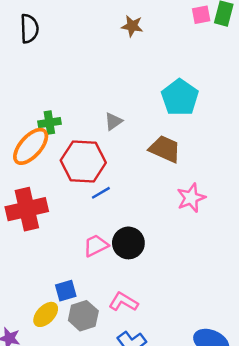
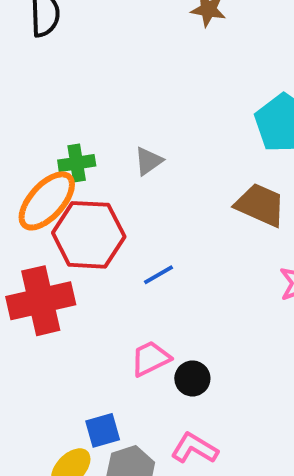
gray triangle: (113, 121) -> (149, 161), moved
red hexagon: (83, 161) -> (89, 235), moved
black circle: (128, 243) -> (192, 378), moved, size x0.7

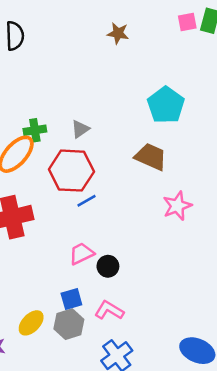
red hexagon: (89, 235) -> (71, 171), moved
blue square: (103, 430) -> (71, 299), moved

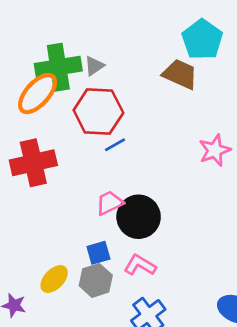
gray triangle: (80, 129) -> (94, 66), moved
green cross: (35, 130) -> (58, 67), size x1.8
brown trapezoid: (151, 157) -> (180, 74), moved
black circle: (108, 266) -> (139, 217), size x1.8

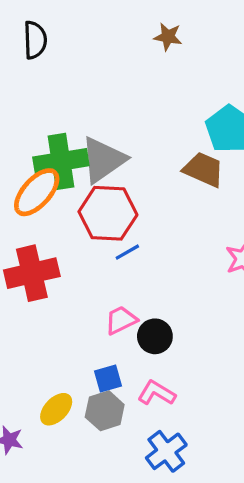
gray triangle: (94, 66) -> (103, 160), size x2.0
black circle: (139, 217) -> (155, 336), size x0.7

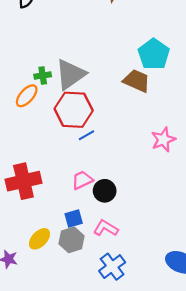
green cross: (61, 161) -> (43, 75), size x0.5
orange ellipse: (37, 192) -> (27, 96), size x0.7
red cross: (32, 273) -> (23, 181), moved

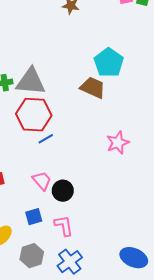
gray triangle: (70, 74) -> (31, 82), turned 40
pink trapezoid: (82, 180) -> (42, 181), turned 75
pink L-shape: (106, 228) -> (64, 226), turned 50
gray hexagon: (72, 240) -> (32, 256), moved

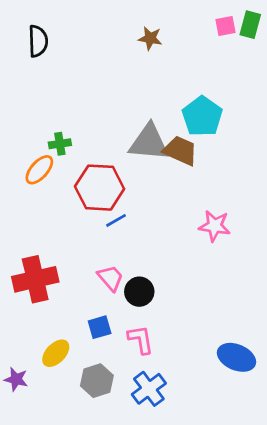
gray triangle: (31, 82) -> (149, 142), moved
pink star: (118, 143) -> (215, 226), turned 30
blue ellipse: (134, 258) -> (236, 357), moved

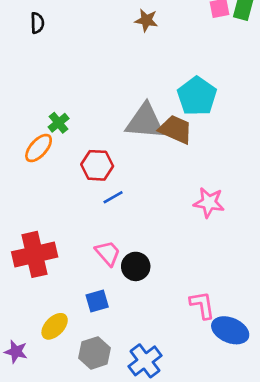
black semicircle: (38, 41) -> (37, 23), size x0.7
green cross: (60, 144) -> (59, 123), turned -30
red hexagon: (100, 188) -> (97, 165), size x0.7
pink L-shape: (141, 340) -> (202, 305), moved

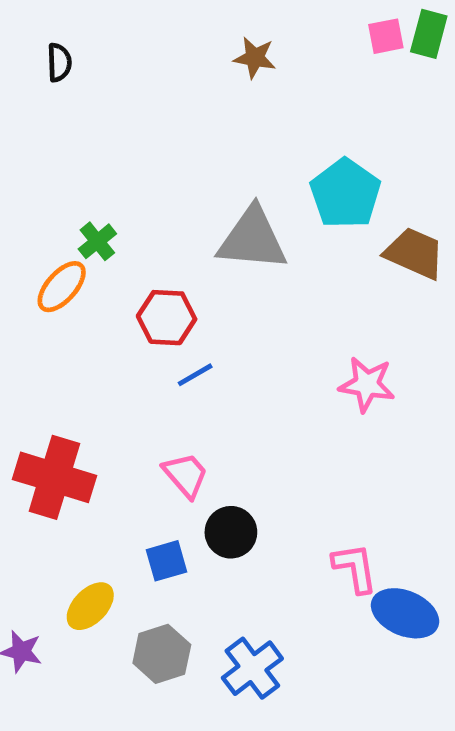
brown trapezoid: (176, 129) -> (415, 253), moved
red cross: (35, 254) -> (54, 477), turned 30
black circle: (136, 266) -> (231, 532), moved

